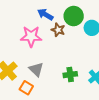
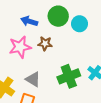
brown star: (58, 30) -> (45, 43), moved
green cross: (70, 75) -> (69, 76), size x1.5

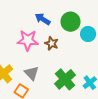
green cross: (69, 76) -> (65, 79), turned -35

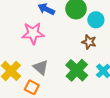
brown star: (52, 43) -> (89, 42), moved

